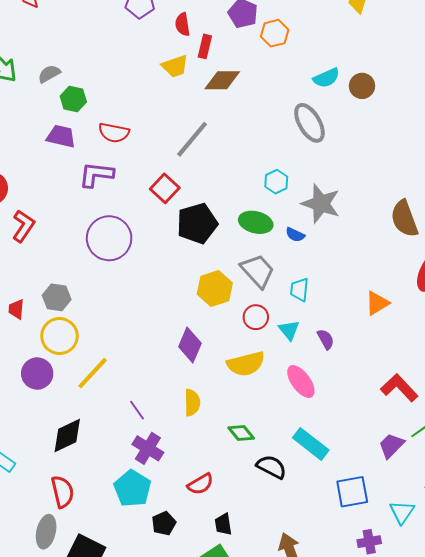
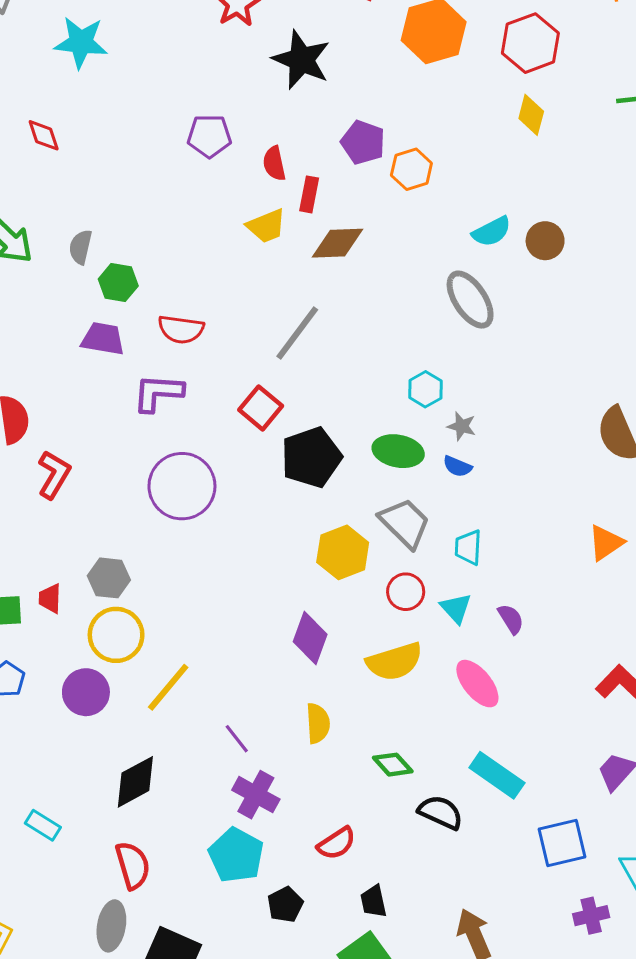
gray semicircle: (49, 74) -> (80, 247), turned -45
gray star: (321, 204) -> (462, 426), moved, size x0.5
orange triangle: (377, 303) -> (606, 543), moved

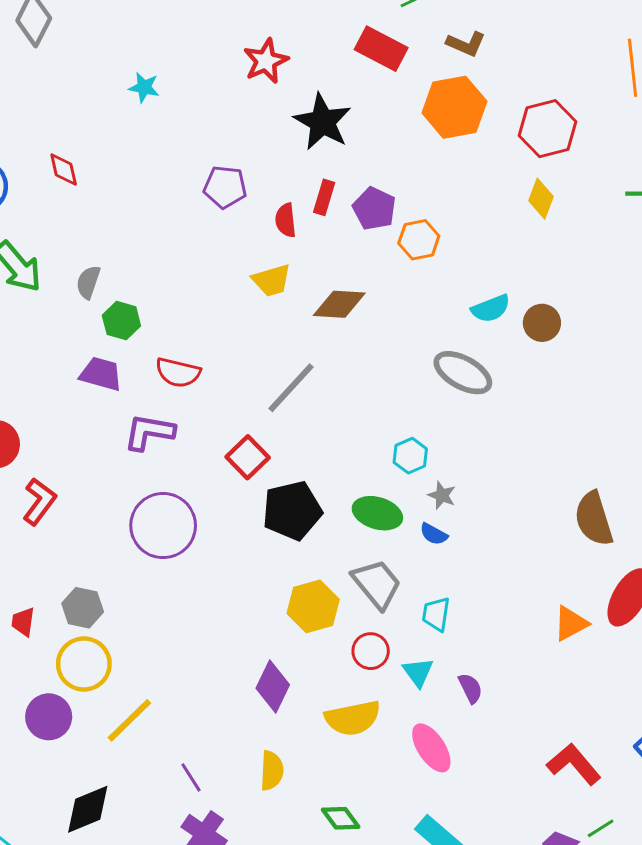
cyan star: (81, 42) -> (144, 87), moved, size x0.6
red rectangle: (309, 194) -> (324, 197), moved
gray ellipse: (470, 300) -> (463, 373), turned -34

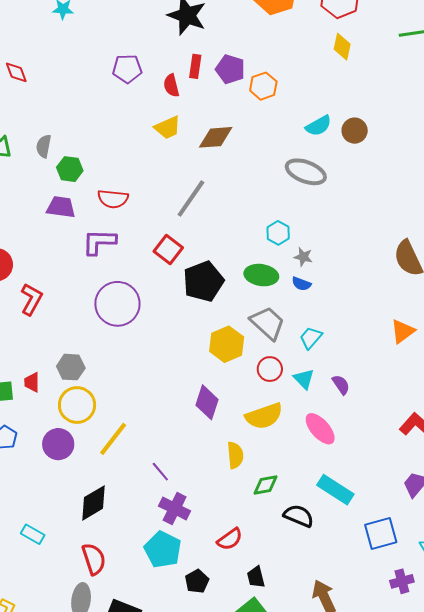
cyan trapezoid: (436, 614) -> (311, 338), turned 40
yellow semicircle: (272, 771) -> (235, 455), moved
green diamond: (341, 818) -> (265, 485), turned -56

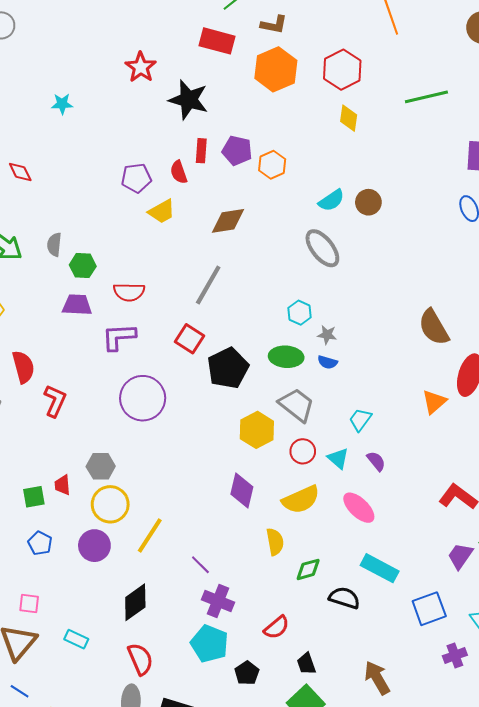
purple pentagon: (127, 69) -> (136, 178), moved
yellow trapezoid: (168, 128) -> (162, 211), moved
gray ellipse: (306, 172) -> (322, 248), turned 36
cyan trapezoid: (311, 338) -> (360, 420), moved

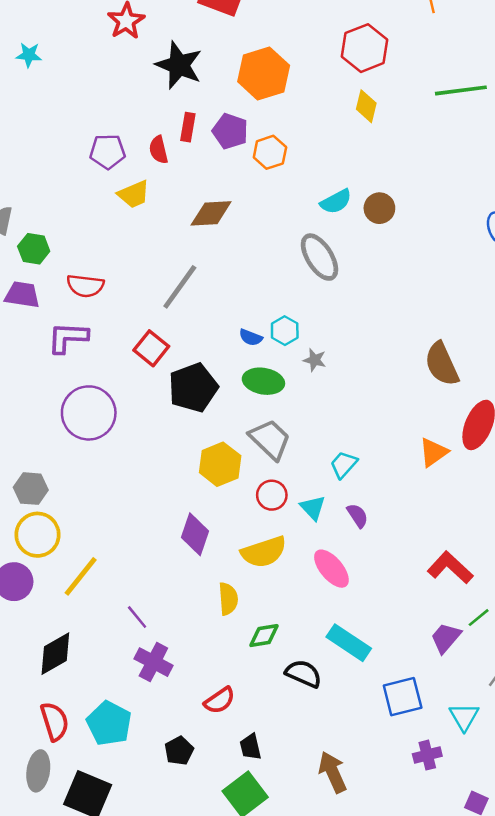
orange hexagon: (276, 69) -> (264, 73), moved
blue semicircle: (327, 362) -> (251, 337), moved
cyan pentagon: (210, 644) -> (109, 723), moved

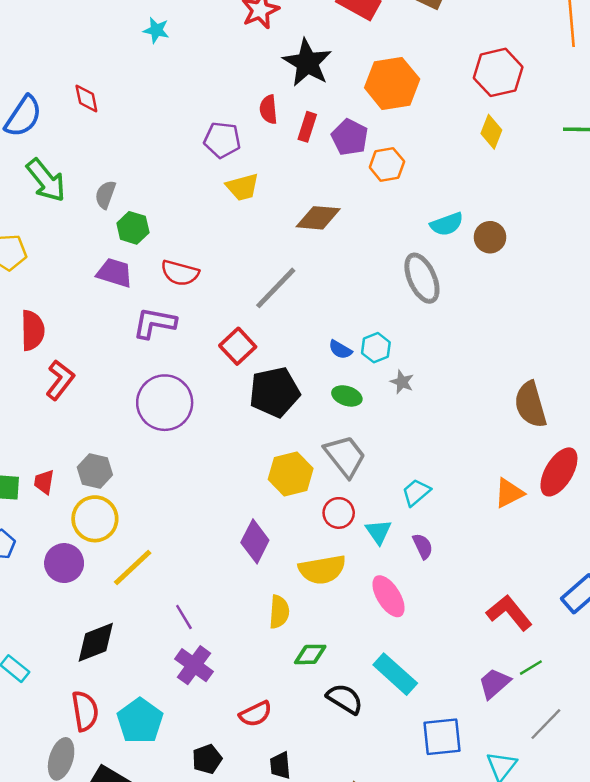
red semicircle: (158, 150) -> (268, 109), moved
green ellipse: (263, 381) -> (347, 396), size x0.7

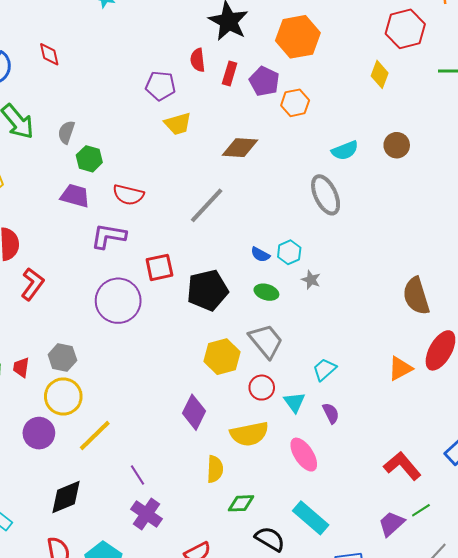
red hexagon: (498, 72) -> (405, 29), moved
brown circle: (490, 237) -> (397, 145), moved
red square: (238, 346) -> (159, 267), moved, turned 32

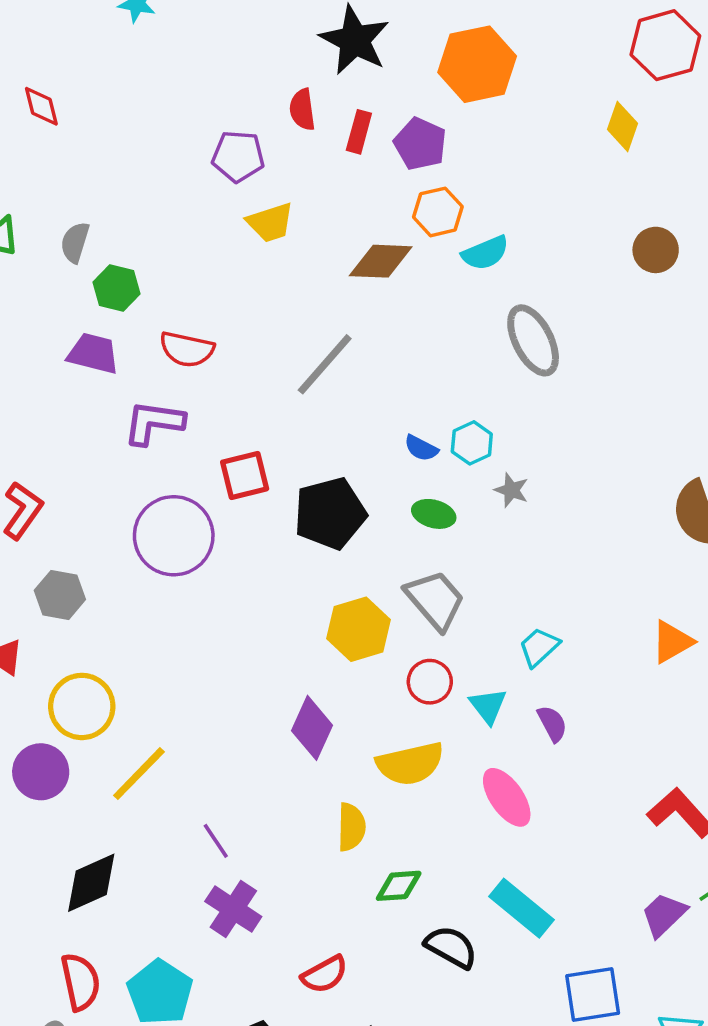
orange hexagon: (295, 103) -> (438, 212), moved
cyan semicircle: (345, 150) -> (485, 253), moved
gray hexagon: (62, 358) -> (60, 595), moved

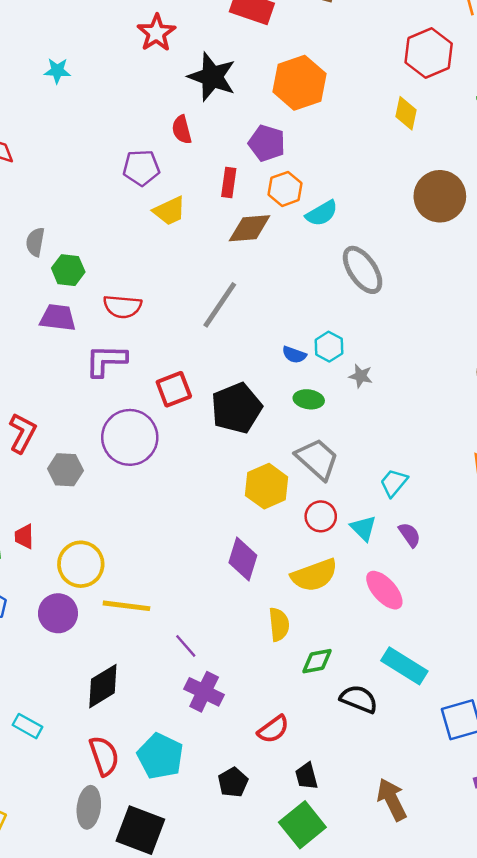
red rectangle: (359, 132) -> (229, 182), moved
brown circle: (656, 250) -> (440, 196), size x1.6
gray hexagon: (60, 595) -> (65, 470), moved
yellow line: (139, 774) -> (126, 606), turned 60

